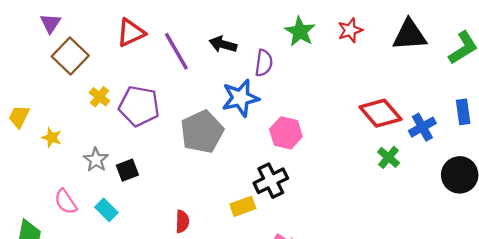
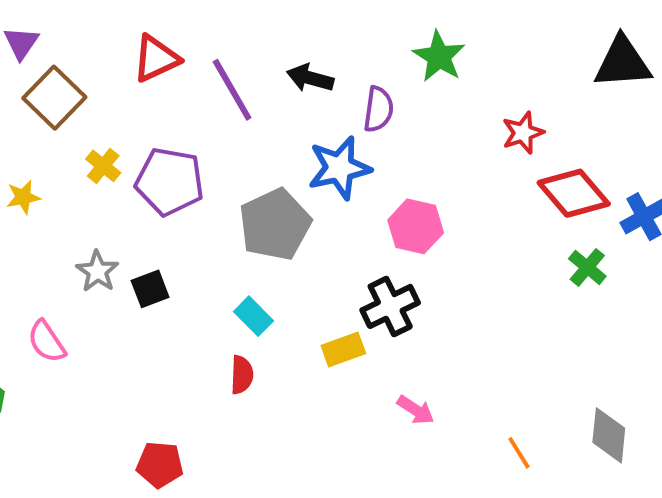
red star: (350, 30) -> (523, 133), moved
yellow star: (52, 138) -> (23, 197), moved, turned -30
cyan rectangle: (106, 210) -> (254, 316), moved

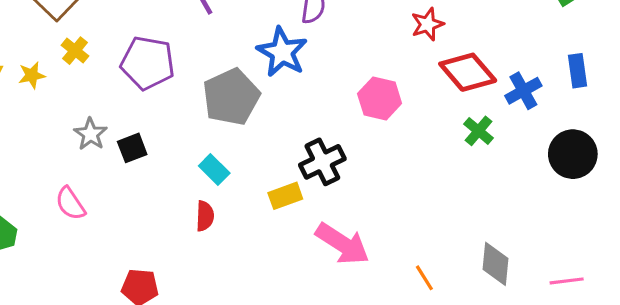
yellow cross: (103, 166) -> (75, 51), moved
blue star: (339, 168) -> (282, 52), turned -30
pink hexagon: (416, 226) -> (380, 98), moved
pink semicircle: (47, 342) -> (70, 204), moved
pink arrow: (416, 410) -> (342, 244), size x1.8

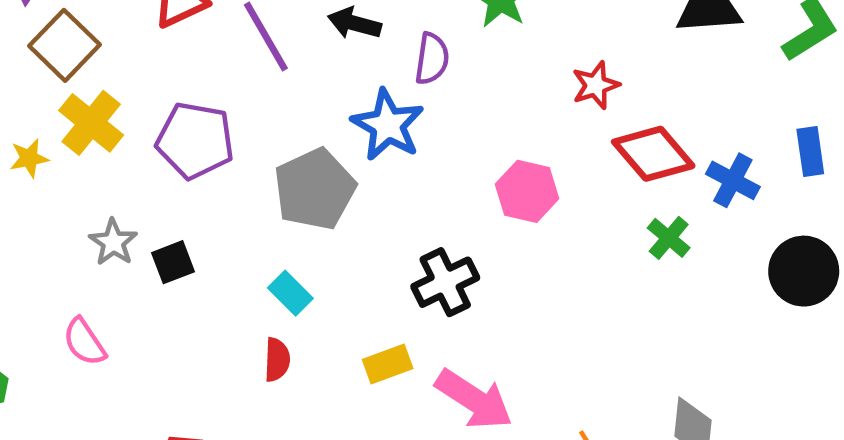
yellow cross: (75, 51) -> (91, 123), size x1.6
blue cross: (523, 91) -> (733, 180), turned -33
yellow rectangle: (285, 196) -> (388, 364), moved

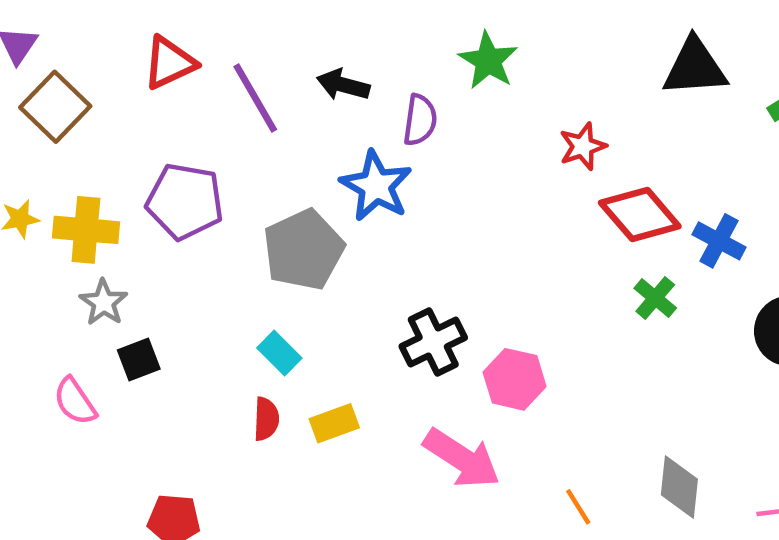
yellow cross: (91, 123) -> (86, 230), moved, turned -34
pink hexagon: (527, 191) -> (515, 379), moved
black square: (173, 262) -> (139, 360), moved
yellow rectangle: (388, 364) -> (334, 423), moved

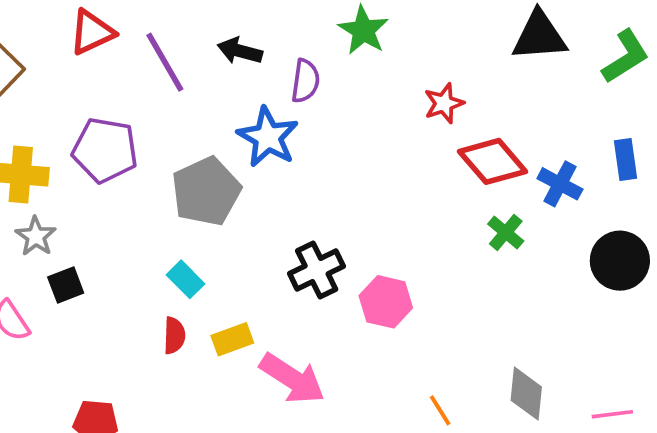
pink arrow: (462, 458) -> (292, 379), moved

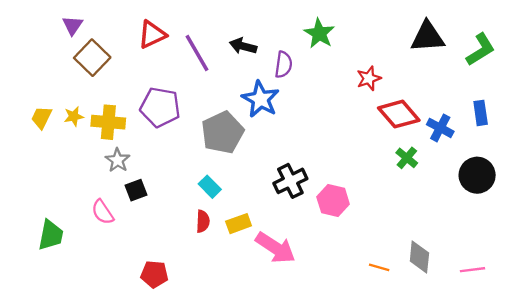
orange line: (440, 410) -> (379, 267), moved, turned -42

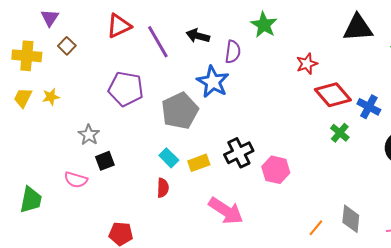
brown square: (92, 58) -> (67, 46), size x0.6
yellow cross: (108, 122) -> (27, 56), moved
pink semicircle: (103, 212) -> (76, 180), turned -40
yellow rectangle: (239, 224) -> (199, 163), moved
orange line: (379, 267) -> (316, 228), turned -66

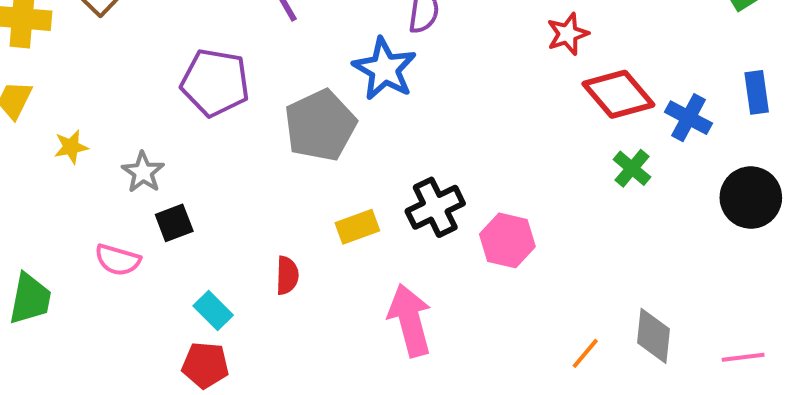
yellow star: (51, 97) -> (71, 147), moved
cyan rectangle: (169, 158) -> (213, 311), moved
pink arrow: (226, 211) -> (410, 320), turned -138

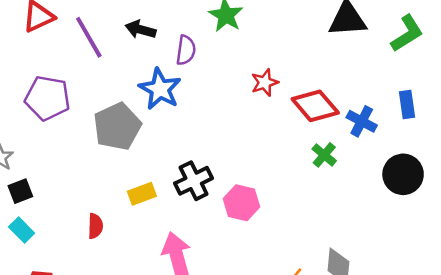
red star: (568, 34) -> (265, 83), moved
cyan rectangle: (213, 311) -> (22, 230), moved

